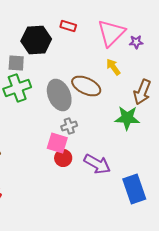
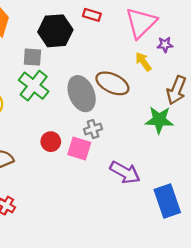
purple star: (136, 42) -> (165, 45), moved
green cross: (17, 88) -> (34, 86), turned -32
red circle: (63, 158) -> (51, 142), moved

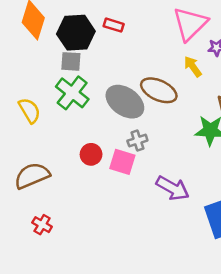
red rectangle: (92, 15) -> (114, 25), moved
black hexagon: (55, 31) -> (76, 33), moved
gray ellipse: (82, 94) -> (125, 102), turned -32

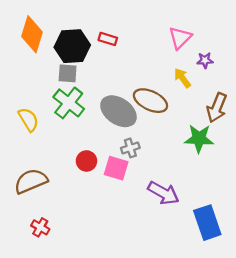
pink triangle: (190, 24) -> (180, 38), size x0.7

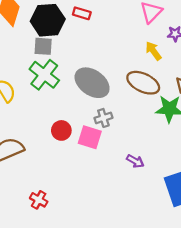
brown ellipse: (150, 101) -> (143, 83), moved
purple arrow: (163, 193) -> (135, 161), size x0.6
red cross: (40, 227) -> (39, 200), moved

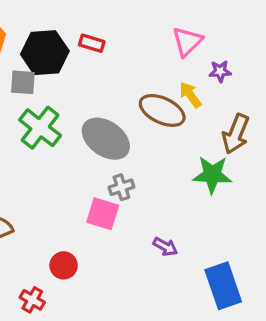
gray square: (43, 46) -> (23, 82), moved
brown ellipse: (143, 83) -> (162, 110), moved
red circle: (61, 130) -> (64, 265), moved

